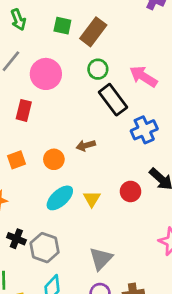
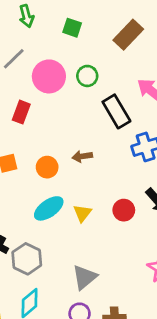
brown rectangle: (93, 32) -> (128, 35), moved
green circle: (98, 69) -> (87, 76), moved

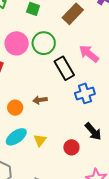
green circle: (87, 76) -> (44, 43), size x1.5
red circle: (124, 210) -> (71, 147), moved

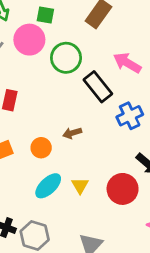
pink circle: (17, 43) -> (29, 40), moved
red circle: (71, 147) -> (123, 189), size x1.5

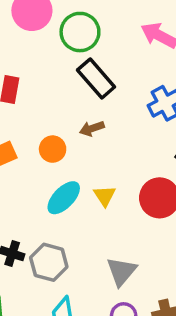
black rectangle: (98, 87) -> (96, 79), moved

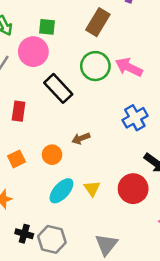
green circle: (80, 32) -> (95, 66), moved
black rectangle: (96, 79) -> (58, 88), moved

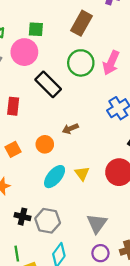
pink arrow: (129, 67) -> (111, 63), turned -90

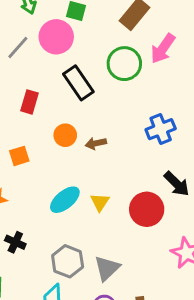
pink arrow: (111, 63) -> (163, 49), moved
orange circle: (45, 144) -> (65, 135), moved
gray hexagon: (48, 221) -> (68, 261), moved

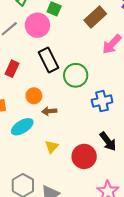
green circle: (124, 64) -> (76, 75), moved
brown arrow: (96, 143) -> (49, 111), moved
cyan ellipse: (65, 200) -> (22, 127), moved

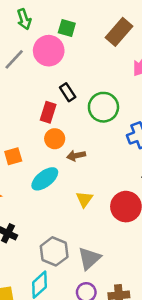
black rectangle: (48, 60) -> (68, 92), size x0.6
red rectangle: (12, 69) -> (48, 112), moved

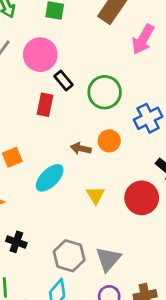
pink circle: (49, 51) -> (40, 55), moved
orange circle: (55, 139) -> (109, 141), moved
brown arrow: (76, 156) -> (81, 148), turned 30

